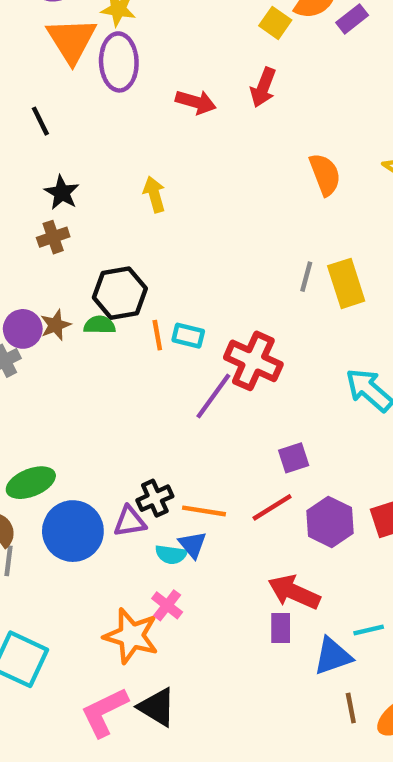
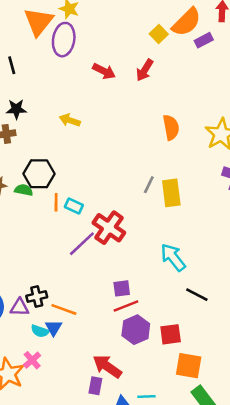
black star: (62, 193) -> (16, 109), turned 30
yellow arrow: (154, 194) -> (70, 120), turned -66
red line: (272, 507) -> (126, 306), moved

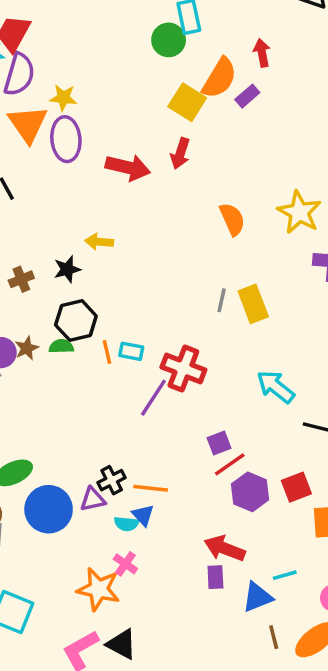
yellow square: (159, 34) -> (187, 102), size x1.5
red arrow: (104, 71) -> (128, 167), size x1.4
black star: (16, 109) -> (67, 269), moved

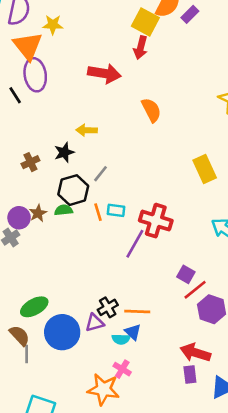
purple ellipse: (66, 139) -> (35, 75), moved
red arrow: (180, 153) -> (141, 48), moved
orange semicircle: (232, 219) -> (151, 110), moved
gray line: (222, 300) -> (101, 174), moved, turned 30
purple square: (219, 443) -> (186, 274), turned -36

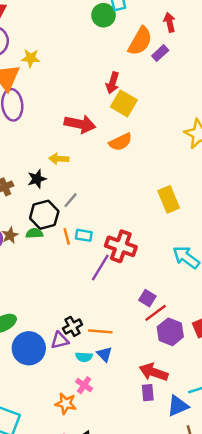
yellow square: (145, 22) -> (124, 103), moved
red arrow: (104, 73) -> (80, 124), moved
orange semicircle: (151, 110) -> (120, 142), turned 90
blue triangle: (133, 332) -> (105, 354), moved
orange star: (103, 389) -> (66, 404), size x0.7

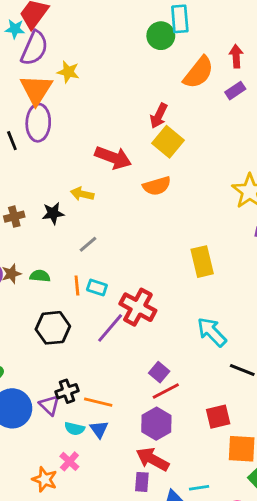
purple rectangle: (160, 53) -> (235, 91), moved
black hexagon: (44, 215) -> (53, 328), moved
purple hexagon: (170, 332) -> (156, 424), moved
purple triangle: (60, 340) -> (49, 405), turned 48

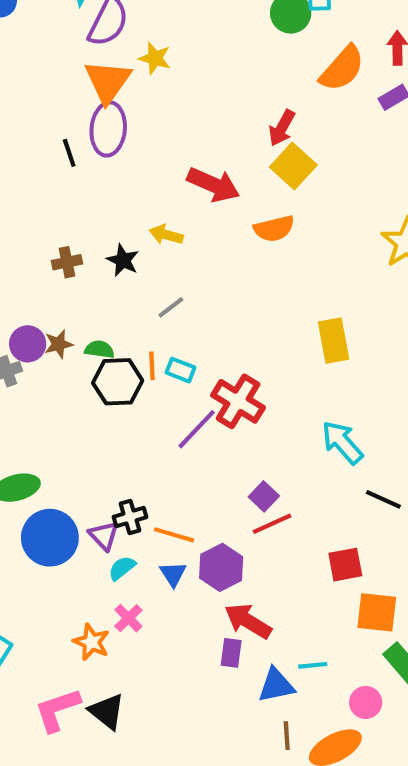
black star: (53, 213) -> (123, 260), turned 30
black hexagon: (53, 328) -> (118, 382), moved
purple hexagon: (156, 424) -> (221, 567), moved
cyan semicircle: (75, 429) -> (122, 568), moved, turned 126

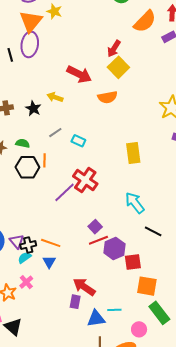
green semicircle: (100, 349) -> (23, 143), moved
cyan rectangle: (181, 370) -> (78, 141), moved
black cross: (130, 517) -> (28, 245), moved
purple hexagon: (221, 567) -> (115, 248), moved

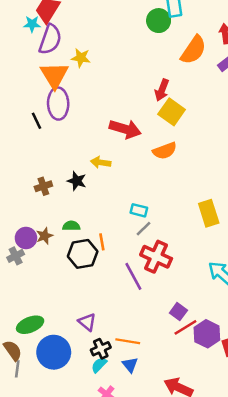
gray line: (55, 133) -> (144, 229), moved
purple line: (64, 192) -> (133, 276), turned -65
purple triangle: (17, 241) -> (87, 322), moved

